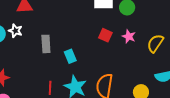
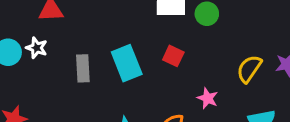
pink star: (129, 36) -> (208, 98), moved
cyan rectangle: (70, 56) -> (127, 63), moved, size x1.6

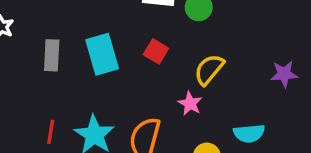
yellow semicircle: (249, 69) -> (209, 69), moved

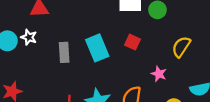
yellow semicircle: (209, 69) -> (181, 47), moved

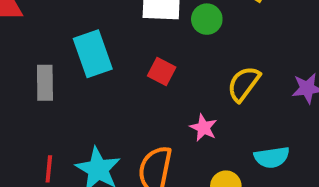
cyan rectangle: (97, 48) -> (93, 54), moved

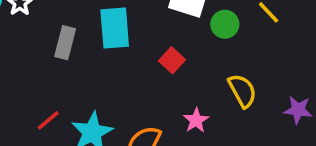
yellow semicircle: (244, 84) -> (242, 91), turned 100
red line: (49, 169) -> (48, 120), turned 30

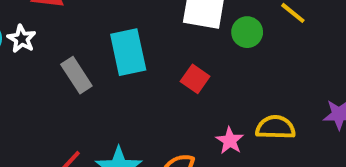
gray rectangle: (65, 43) -> (76, 75), turned -40
yellow semicircle: (242, 91) -> (275, 127), moved, turned -52

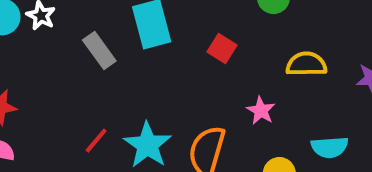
yellow semicircle: (275, 127) -> (306, 64), moved

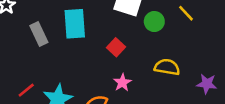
pink star: (261, 111) -> (122, 83), moved

